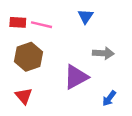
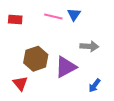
pink line: (42, 25) -> (53, 16), moved
brown hexagon: (28, 57) -> (36, 59), moved

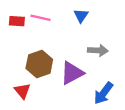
pink line: (53, 16) -> (40, 18), moved
blue arrow: (94, 85) -> (103, 93), size x1.5

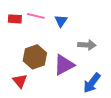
blue triangle: (81, 16) -> (61, 21), moved

